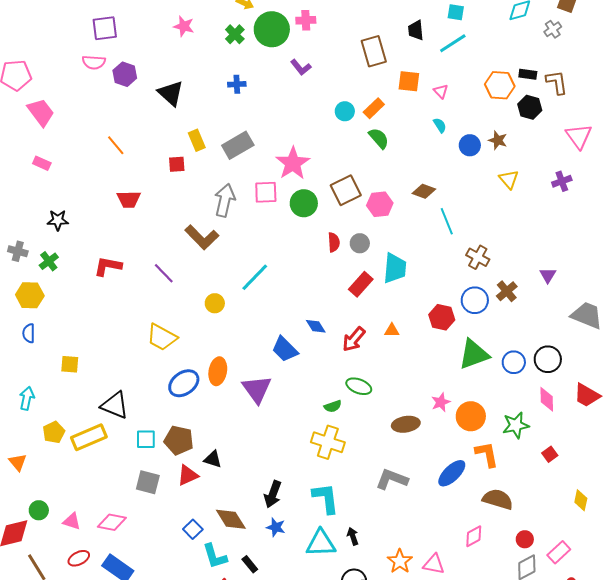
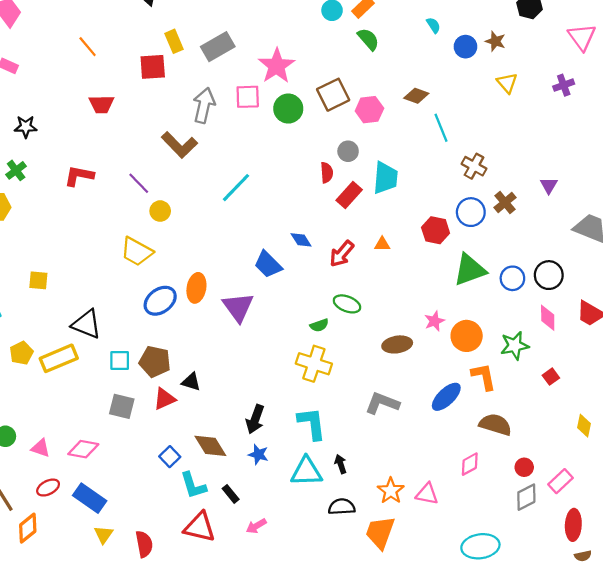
red square: (177, 164) -> (153, 67), size x1.5
red semicircle: (334, 242) -> (327, 173), moved
yellow circle: (215, 303) -> (160, 211), moved

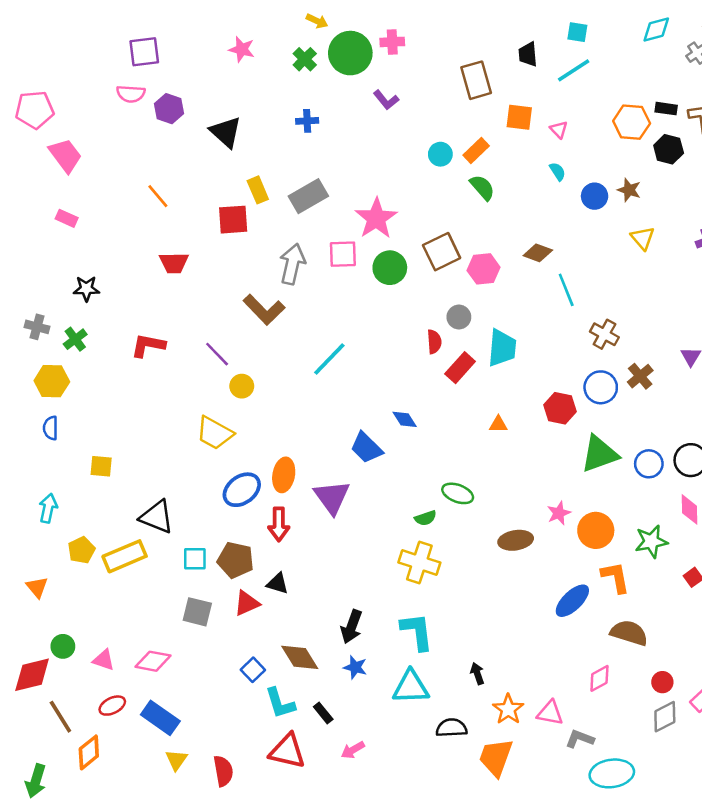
red arrow: (342, 254) -> (279, 524), moved, turned -40
gray L-shape: (382, 403) -> (580, 739), moved, size x0.7
black arrow: (341, 464) -> (477, 673), moved

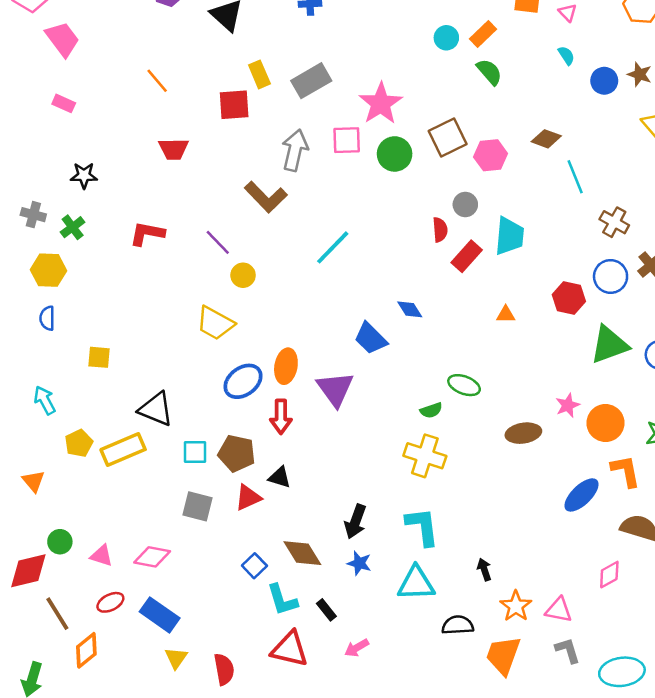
cyan arrow: (48, 508) -> (45, 400), turned -40
gray L-shape: (580, 739) -> (568, 650), moved, turned 52

